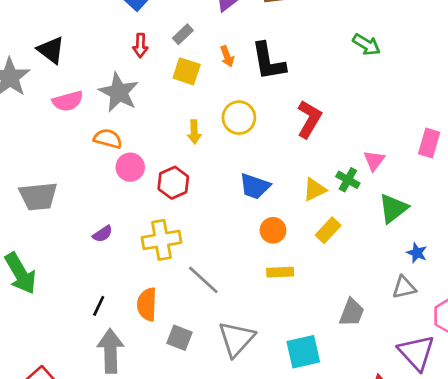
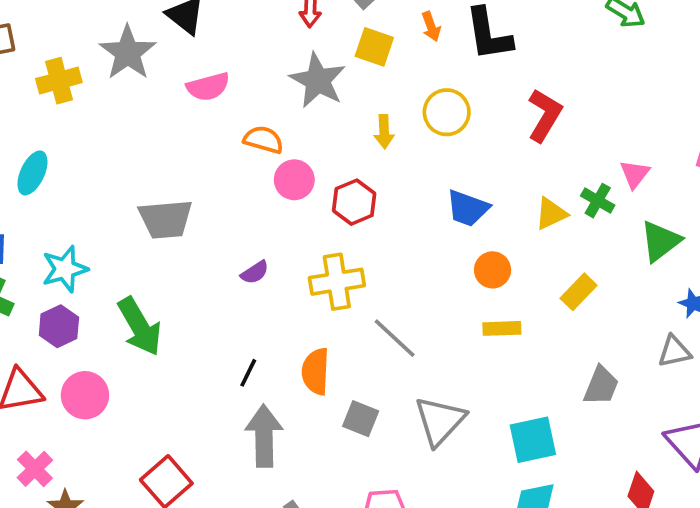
gray star: (119, 92) -> (318, 80), moved
yellow rectangle: (328, 230) -> (579, 292), moved

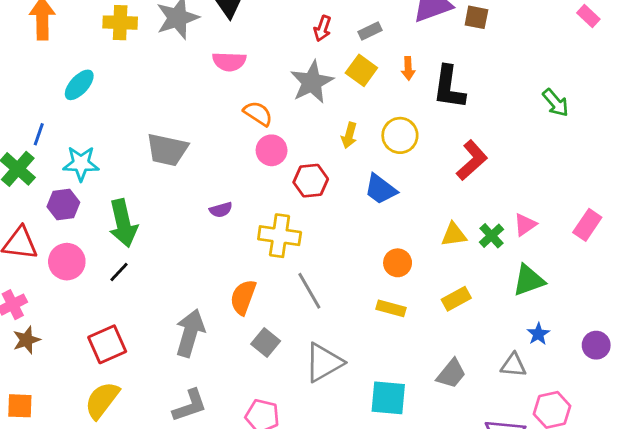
blue trapezoid: (468, 208) -> (381, 189), moved
black line: (248, 373) -> (119, 272), moved

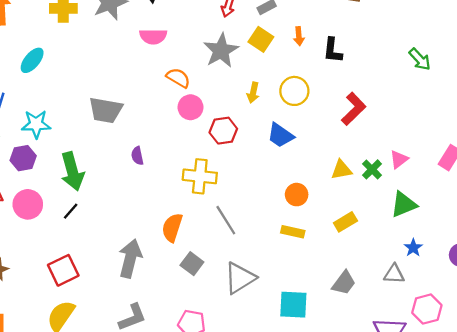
black L-shape: (449, 87) -> (333, 50), size x0.7
purple semicircle: (221, 210) -> (137, 156), moved, turned 96

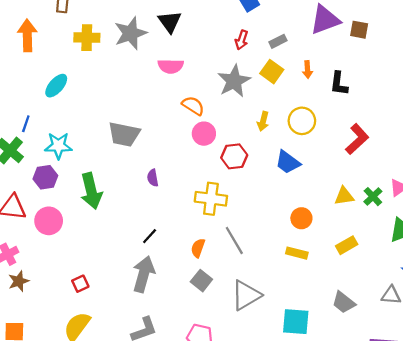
black line: (71, 211) -> (150, 236), moved
orange semicircle: (172, 228) -> (198, 248), moved, size x0.7
red square: (63, 270) -> (80, 284), size x0.6
gray trapezoid: (344, 283) -> (344, 302), turned 90

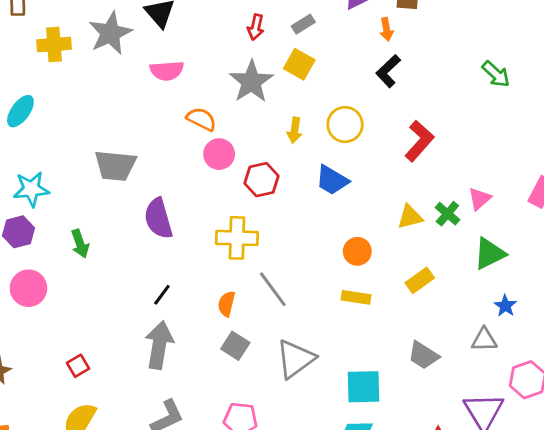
orange arrow: (307, 70) -> (386, 29), moved
black L-shape: (339, 84) -> (388, 71), turned 45
purple semicircle: (153, 178) -> (158, 218), size x1.8
green arrow: (91, 191) -> (80, 244), size x0.6

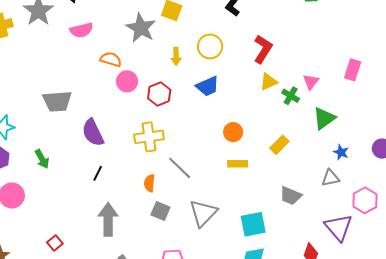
blue trapezoid: (332, 180) -> (208, 86), turned -45
yellow triangle: (410, 217) -> (268, 82), moved
black line: (162, 295) -> (98, 173), moved

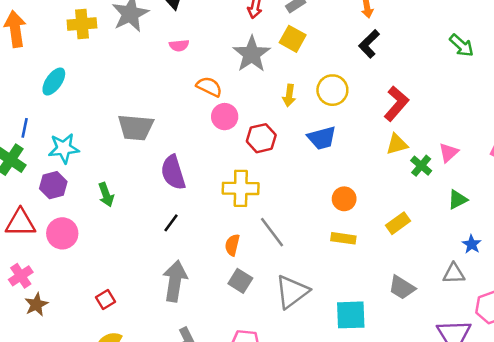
pink semicircle: (82, 30) -> (179, 45), size x0.7
green triangle: (324, 118) -> (458, 200), size x0.7

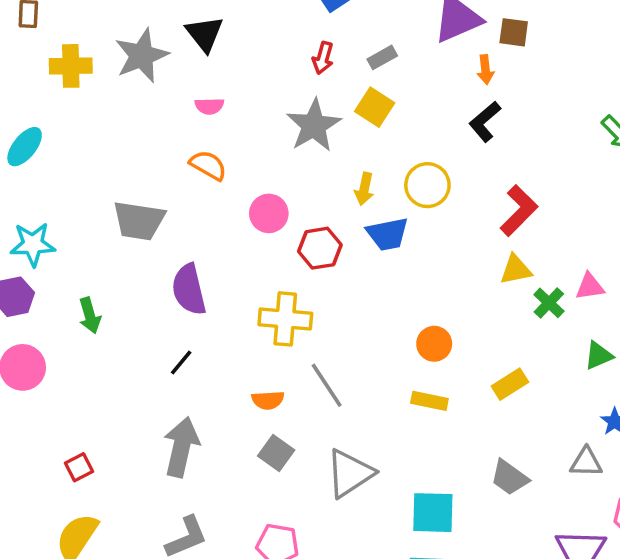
orange semicircle: (209, 87) -> (208, 165), moved
blue trapezoid: (322, 138) -> (388, 234), moved
pink triangle: (449, 153) -> (590, 286), turned 30
orange semicircle: (232, 245) -> (268, 400), turned -110

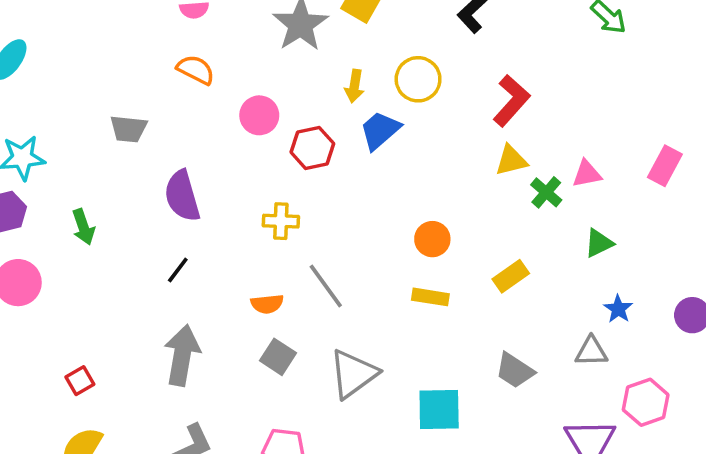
gray trapezoid: (139, 221) -> (128, 129), size x0.7
blue trapezoid: (388, 234) -> (380, 130), turned 153
yellow cross: (285, 319) -> (281, 221), size x0.7

